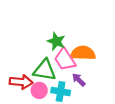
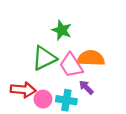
green star: (56, 41) -> (62, 30), moved
green triangle: (45, 70) -> (44, 58), moved, turned -35

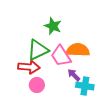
red arrow: (23, 90) -> (29, 67), moved
cyan cross: (66, 100) -> (85, 86), moved

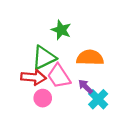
pink trapezoid: (61, 56) -> (59, 76), moved
cyan cross: (85, 86) -> (98, 99), turned 36

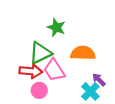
purple arrow: (85, 87) -> (99, 80), moved

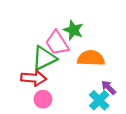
green star: (56, 27) -> (73, 30), moved
pink trapezoid: (54, 70) -> (57, 43), moved

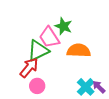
red arrow: (34, 78) -> (29, 68), turned -55
purple arrow: (108, 87) -> (99, 87), moved

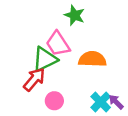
green star: (63, 26) -> (75, 15), moved
pink circle: (37, 86) -> (54, 101), moved

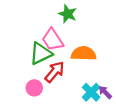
red arrow: (34, 79) -> (55, 72), moved
pink circle: (54, 101) -> (34, 88), moved

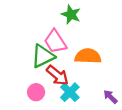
red arrow: (55, 72) -> (57, 75), turned 90
cyan cross: (91, 92) -> (70, 92), moved

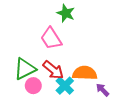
green triangle: (43, 56) -> (25, 69), moved
orange semicircle: (88, 56) -> (85, 73), moved

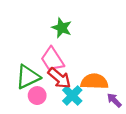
green star: (66, 13) -> (62, 28), moved
pink trapezoid: (51, 38) -> (52, 59), moved

